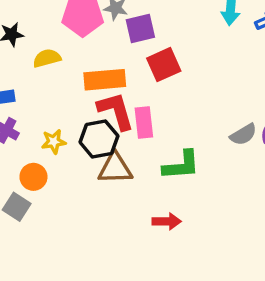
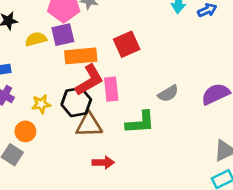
purple square: (140, 28) -> (63, 35), moved
red L-shape: (116, 111) -> (89, 80), turned 76
gray semicircle: (243, 134) -> (168, 94), moved
red arrow: (167, 221) -> (103, 162), moved

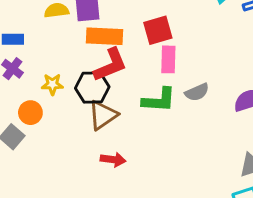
pink rectangle: (111, 89) -> (168, 59), moved
green L-shape: (140, 122) -> (159, 100), moved
brown triangle: (89, 125) -> (103, 115), turned -40

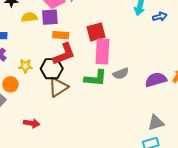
orange rectangle: (105, 36) -> (61, 35), size x0.7
pink rectangle: (168, 59) -> (102, 51), size x1.4
red arrow: (113, 160) -> (32, 123), moved

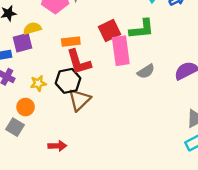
purple square: (50, 17) -> (22, 43), moved
red L-shape: (64, 54) -> (79, 62), turned 105
green L-shape: (95, 78) -> (142, 29), moved

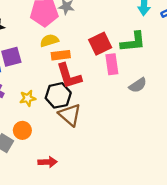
yellow semicircle: (32, 28) -> (49, 41), moved
pink rectangle: (121, 51) -> (112, 64), size x0.7
brown triangle: (79, 100) -> (70, 115), turned -35
orange circle: (26, 107) -> (22, 130), moved

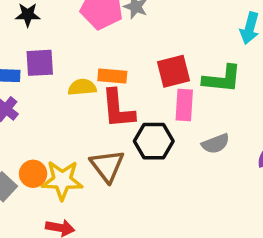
yellow semicircle: (49, 41) -> (82, 87), moved
black hexagon: (58, 95) -> (154, 141), moved
yellow star: (28, 98) -> (62, 180), moved, size x1.6

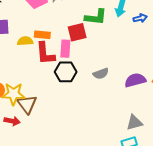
green L-shape: (222, 79) -> (96, 17), moved
pink rectangle: (184, 105) -> (65, 49), moved
brown triangle: (107, 166) -> (27, 104), moved

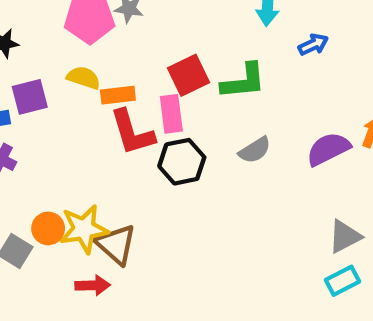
green L-shape: (96, 17) -> (243, 81), moved
blue arrow: (140, 18) -> (313, 45), moved
yellow semicircle: (25, 41) -> (84, 78), moved, turned 35

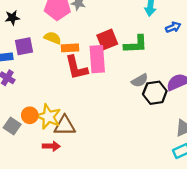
pink rectangle: (171, 114) -> (97, 59), size x1.4
black hexagon: (182, 162) -> (155, 93), moved
yellow star: (84, 229) -> (48, 117), turned 30
brown triangle: (116, 244) -> (65, 126), turned -45

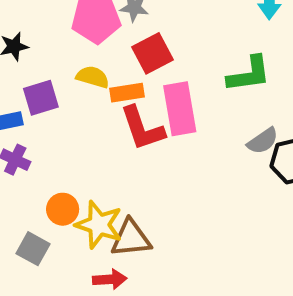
red square: (107, 40) -> (152, 53), moved
orange circle: (30, 115) -> (63, 209), moved

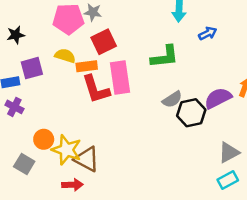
brown triangle: (131, 238) -> (87, 159), turned 32

